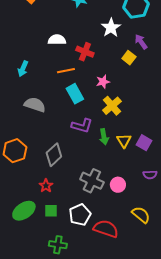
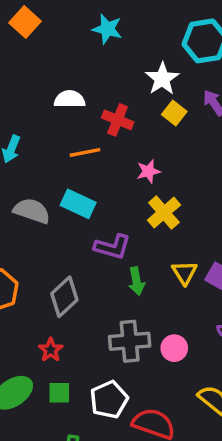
yellow square: (129, 58) -> (174, 113), moved
cyan rectangle: (75, 94) -> (78, 204), moved, turned -36
green arrow: (104, 137) -> (136, 281), moved
gray cross: (92, 181) -> (130, 341), turned -30

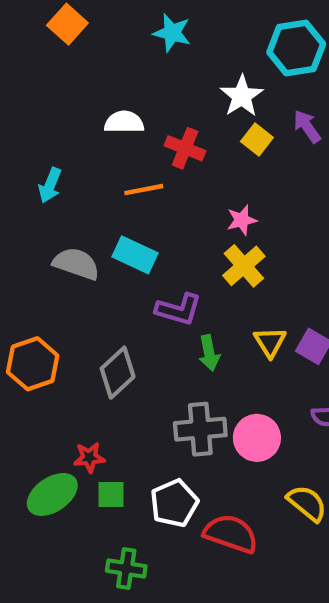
pink star: (148, 171) -> (242, 220), moved
pink circle: (174, 348) -> (257, 438), size x1.4
red star: (51, 350) -> (89, 457), moved, turned 30

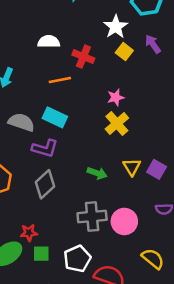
purple L-shape: (179, 309) -> (45, 148), moved
green arrow: (209, 353) -> (97, 173), turned -60

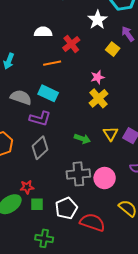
yellow square: (124, 52) -> (113, 49), moved
red cross: (83, 57) -> (71, 44), turned 30

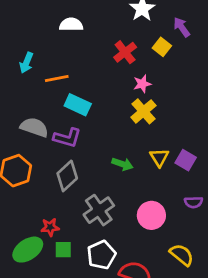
red cross: (71, 44) -> (125, 52), moved
orange line: (52, 63) -> (57, 79), moved
gray semicircle: (21, 97) -> (34, 127), moved
gray cross: (78, 174) -> (99, 210), moved, turned -30

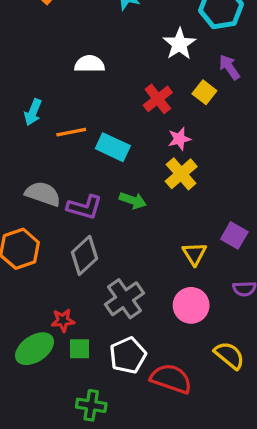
cyan rectangle: (78, 105) -> (113, 147), moved
yellow triangle: (159, 157) -> (194, 254), moved
green arrow: (122, 164) -> (133, 200), moved

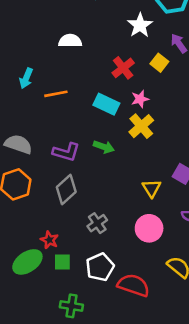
cyan rectangle: (113, 147) -> (106, 104), moved
gray semicircle: (43, 194) -> (18, 144), moved
gray cross: (124, 299) -> (97, 223), size x0.7
red star: (63, 320) -> (49, 240), turned 30

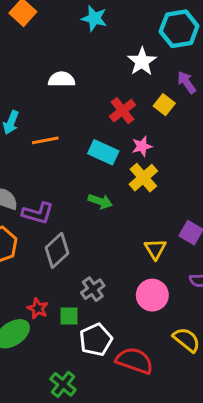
purple L-shape: (66, 152) -> (38, 213), moved
green square: (62, 262) -> (69, 316), moved
green cross: (71, 306) -> (63, 384), turned 30

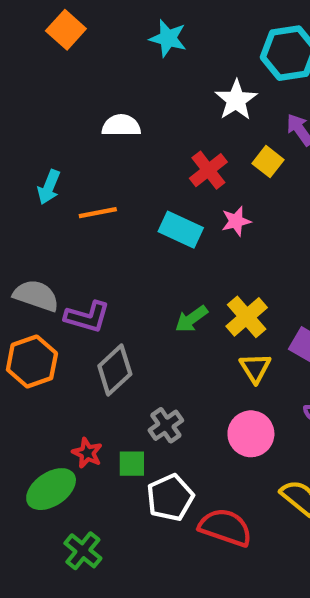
yellow cross: (143, 178) -> (247, 317), moved
green arrow: (100, 201) -> (191, 319), moved, turned 125
green cross: (63, 384) -> (83, 551), moved

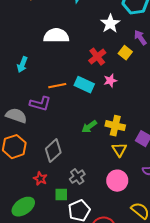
white semicircle: (121, 125) -> (56, 36), size x1.4
orange line: (98, 213) -> (57, 86), moved
purple L-shape: (87, 317) -> (40, 104), moved
yellow cross: (247, 317) -> (115, 126), turned -36
red star: (87, 453) -> (40, 179), moved

